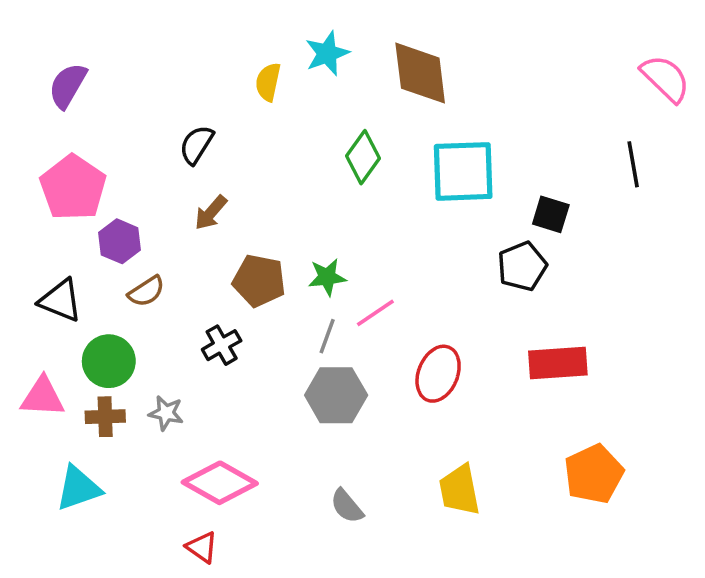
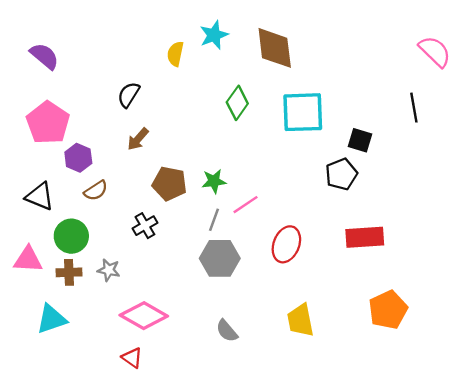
purple semicircle: (68, 86) -> (44, 56), turned 100

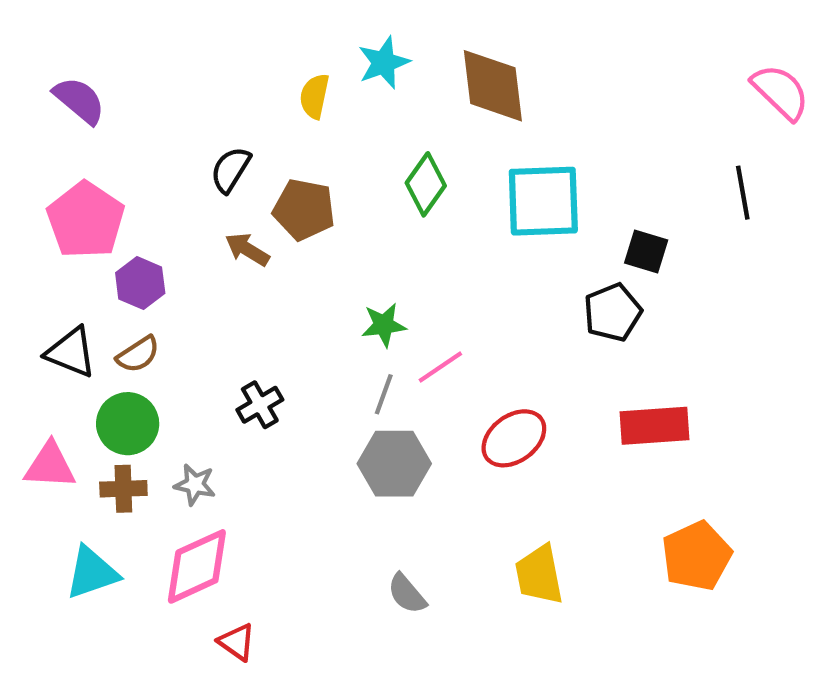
brown arrow: (138, 139) -> (247, 249), turned 80
brown pentagon: (170, 184) -> (304, 210), moved
brown semicircle: (96, 191) -> (138, 354), moved
red ellipse: (286, 244) -> (514, 438), turned 32
pink diamond: (144, 316) -> (197, 566), moved, turned -54

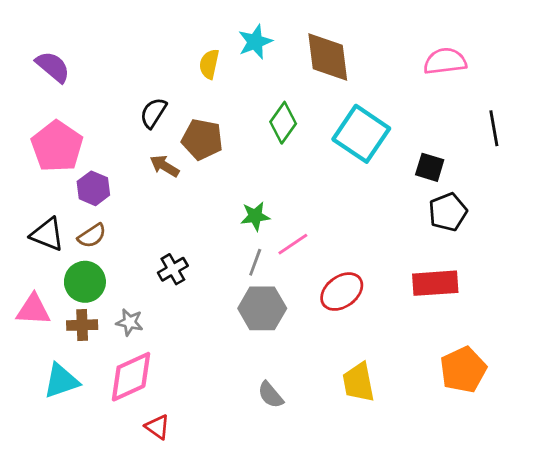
pink semicircle: (781, 92) -> (445, 61), moved, turned -51
cyan square: (543, 201) -> (361, 134), turned 36
black pentagon: (613, 312) -> (448, 212), moved

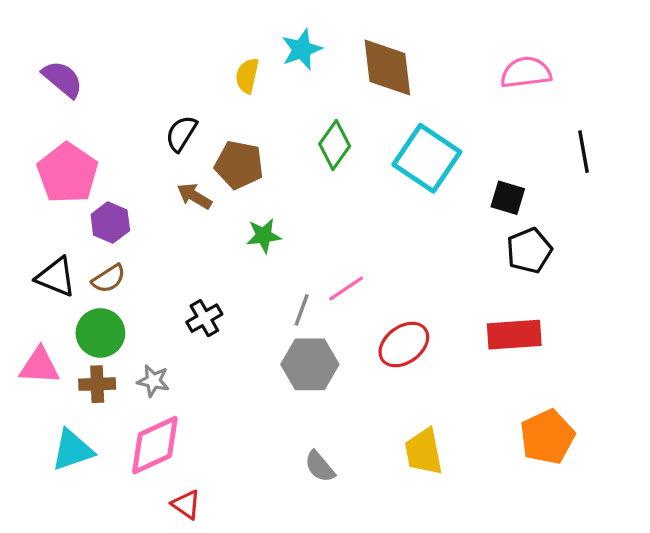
green star: (255, 216) -> (264, 236), moved

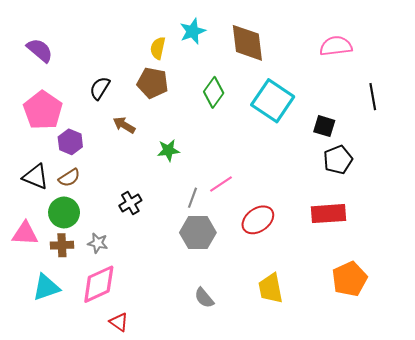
black semicircle: (181, 133) -> (100, 88), moved
brown pentagon: (239, 165) -> (153, 83), moved

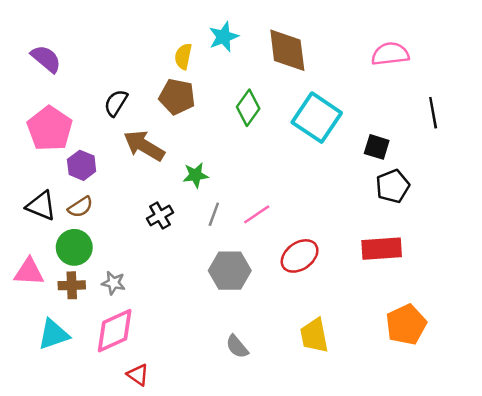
brown arrow: (124, 125) -> (144, 146), size x1.6
gray line: (193, 198) -> (214, 214), moved
black cross: (130, 203) -> (160, 216), moved

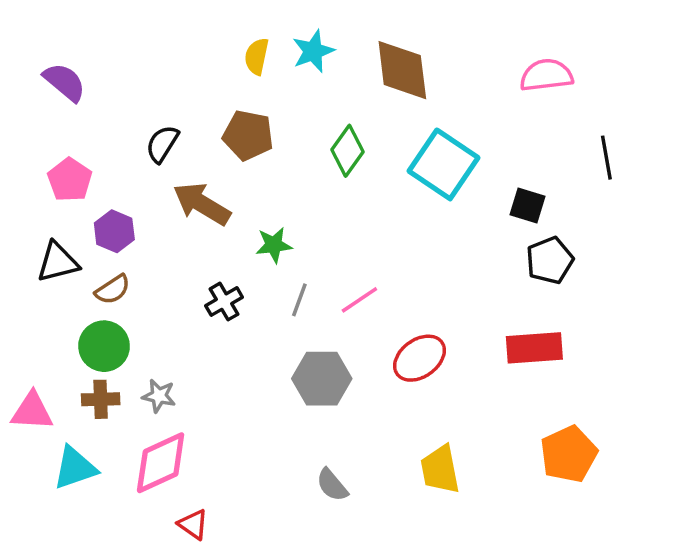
yellow semicircle: (183, 56) -> (257, 56), moved
pink pentagon: (50, 129) -> (70, 180), size x0.7
black triangle: (41, 206) -> (58, 262), moved, turned -36
pink triangle: (29, 272) -> (32, 411), moved

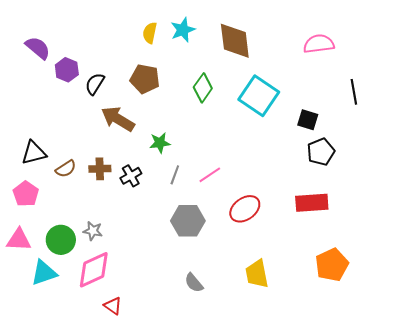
pink pentagon: (70, 180) -> (26, 194), moved
purple hexagon: (114, 231) -> (67, 70), moved
green circle: (104, 346) -> (61, 240), moved
brown cross: (101, 399) -> (100, 169), moved

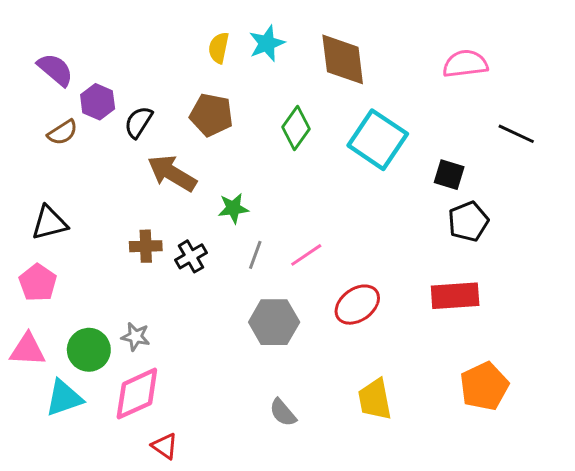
black line: (354, 92) -> (516, 134), turned -55
brown semicircle: (66, 169) -> (63, 132), moved

